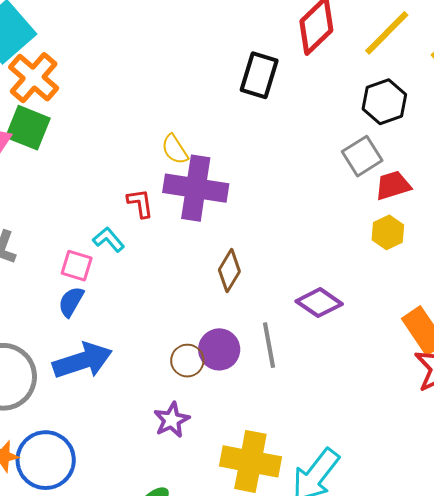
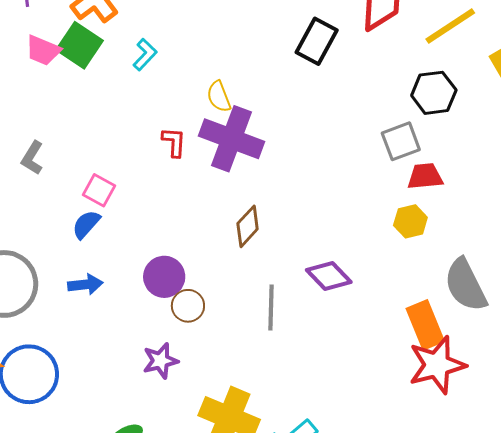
cyan L-shape: (109, 239) -> (145, 55), moved, turned 72
purple circle: (219, 349) -> (164, 277), moved
blue arrow: (83, 361) -> (85, 284), size x0.6

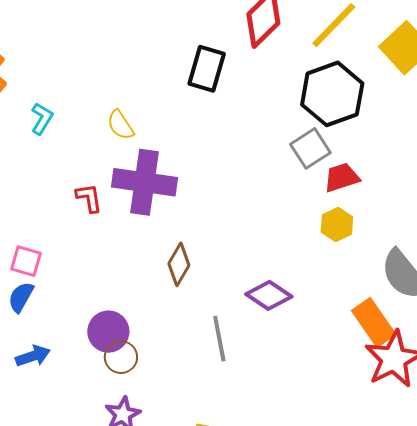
black hexagon: (434, 93) -> (332, 94), size x1.4
yellow semicircle: (219, 97) -> (120, 125), moved
brown circle: (188, 306) -> (121, 357), moved

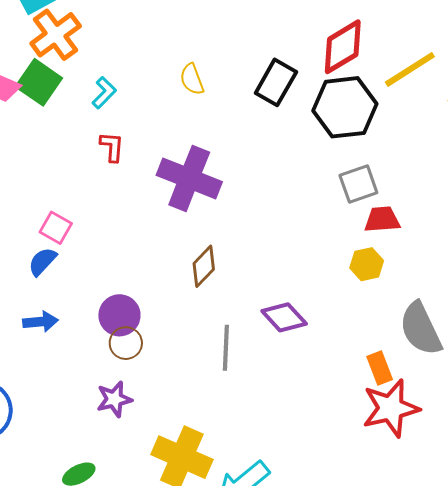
black hexagon: (332, 94) -> (345, 107), moved
yellow semicircle: (120, 125) -> (192, 79), moved
red L-shape: (89, 198) -> (112, 147), moved
orange rectangle: (374, 322) -> (380, 368), size x0.7

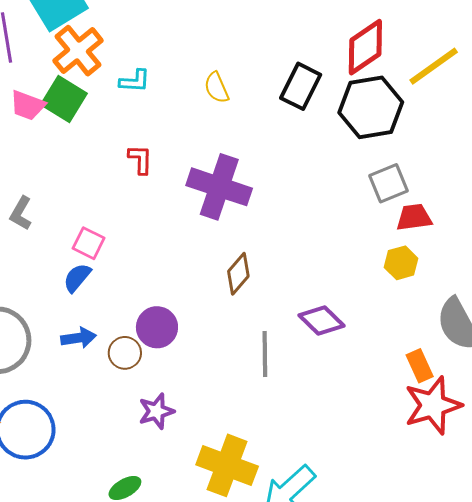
cyan L-shape: (104, 93) -> (135, 81), moved, turned 52
brown circle: (126, 343) -> (125, 353), moved

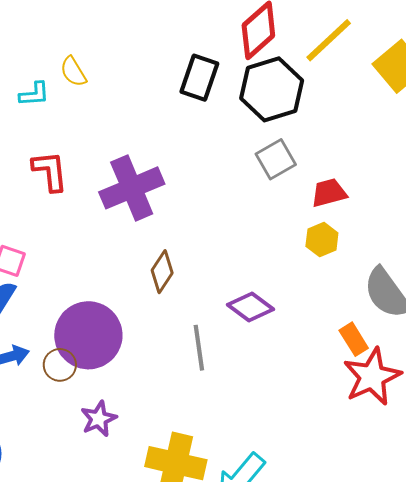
yellow semicircle: (217, 88) -> (73, 72), moved
red L-shape: (140, 159) -> (50, 171), size x1.4
gray square: (389, 183) -> (276, 159), moved
purple cross: (219, 187) -> (132, 188), turned -34
purple circle: (157, 327) -> (88, 335), size x1.6

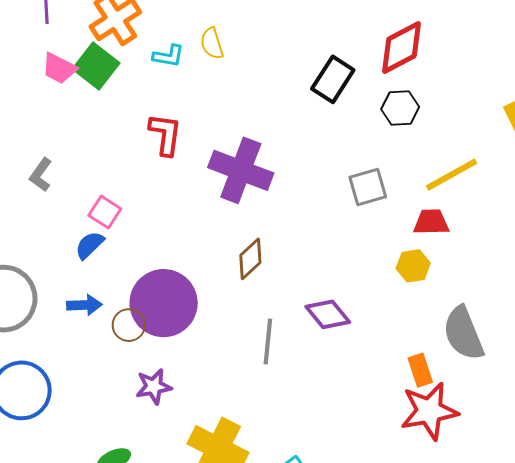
yellow line: (329, 40) -> (452, 175), moved
black hexagon: (272, 89) -> (400, 108), size x0.6
gray square: (276, 159) -> (368, 187), moved
purple cross: (132, 188) -> (241, 170), turned 30

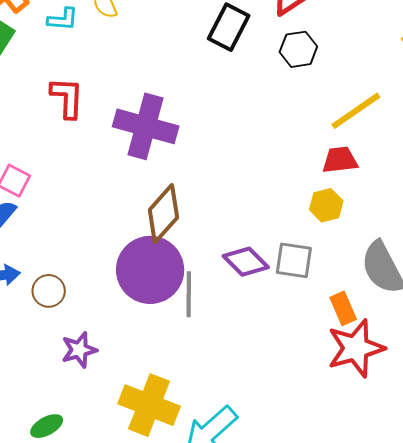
gray square: (368, 187) -> (294, 260), moved, turned 30
brown diamond: (250, 259) -> (163, 214), size x1.4
purple circle: (164, 303) -> (150, 270), moved

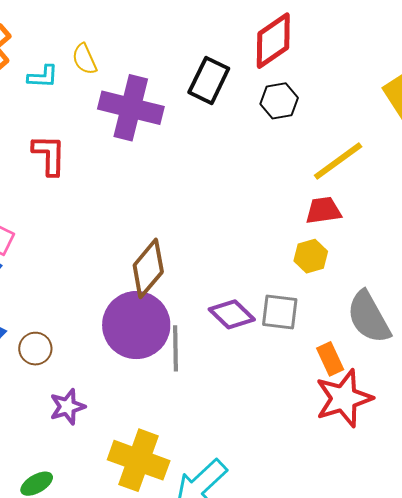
purple cross: (146, 126) -> (131, 108), moved

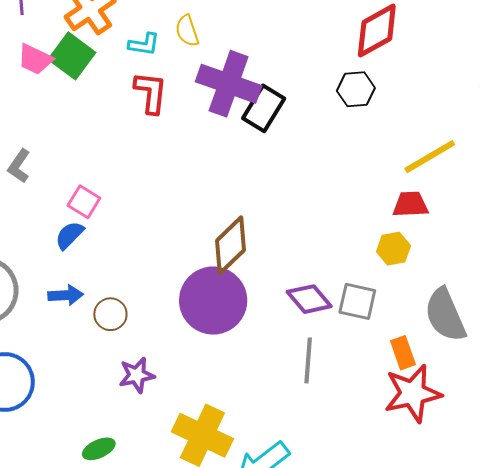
black rectangle: (209, 80) -> (264, 108), moved
black hexagon: (279, 101) -> (356, 89), moved
red L-shape: (49, 155) -> (151, 93), moved
gray line: (175, 348) -> (308, 360), moved

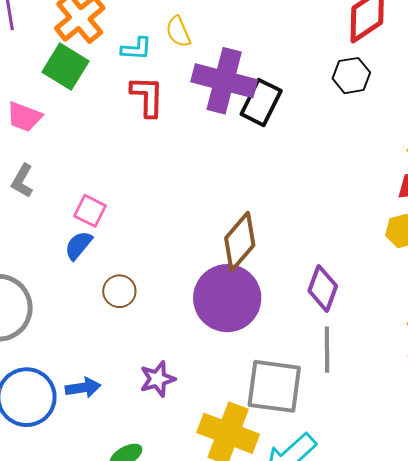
pink trapezoid: (35, 59) -> (24, 117), moved
blue arrow: (66, 295) -> (83, 388), moved
purple diamond: (309, 299) -> (323, 288), turned 66
gray square: (357, 301) -> (274, 386), moved, size x1.5
brown circle: (110, 314) -> (119, 291), moved

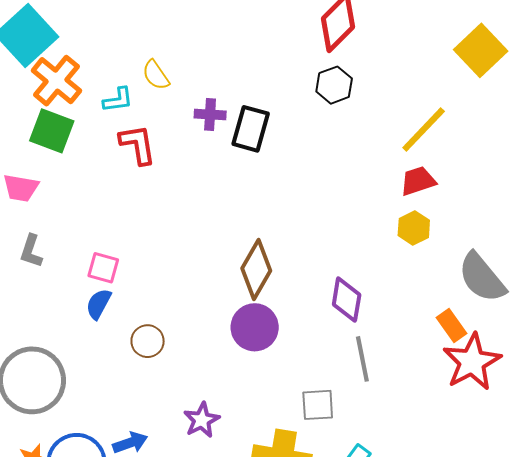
purple cross: (224, 81) -> (210, 115), size x0.5
purple circle: (227, 298) -> (255, 327), size x0.7
gray square: (274, 386) -> (318, 405), size x0.6

